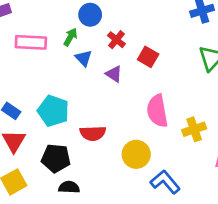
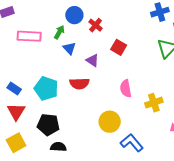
red cross: (116, 40) -> (96, 25), moved
pink semicircle: (157, 111) -> (126, 88), size x0.7
red semicircle: (93, 133) -> (79, 83), moved

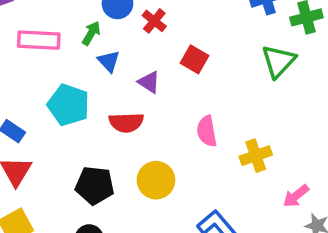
cyan pentagon: (46, 88) -> (68, 105), moved
yellow circle: (110, 122) -> (156, 180), moved
black pentagon: (48, 125) -> (95, 185), moved

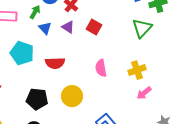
purple triangle: (149, 82) -> (68, 27), moved
yellow cross: (256, 156) -> (137, 70), moved
pink arrow: (296, 196) -> (144, 93), moved

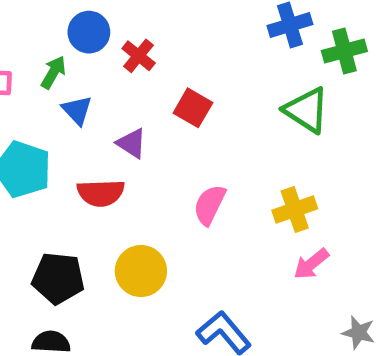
purple triangle: (68, 27) -> (131, 143), moved
green triangle: (142, 28) -> (307, 110), turned -40
pink semicircle: (101, 68) -> (210, 205), turned 36

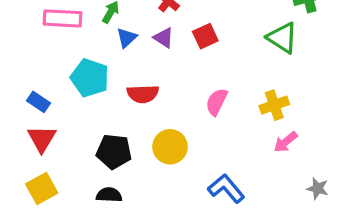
red square: (193, 108) -> (205, 36), turned 35
blue triangle: (77, 110) -> (127, 38), turned 30
purple triangle: (131, 143) -> (164, 38), moved

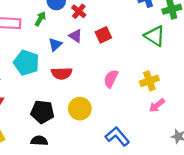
blue triangle: (127, 38) -> (55, 44), moved

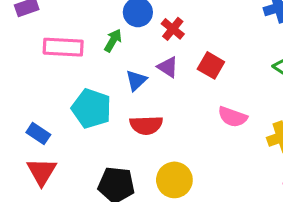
red square: (103, 35) -> (211, 65), turned -35
pink semicircle: (111, 79) -> (233, 117), moved, turned -96

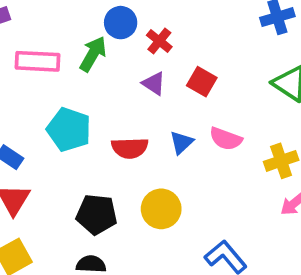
green arrow: (113, 40) -> (93, 54), size x1.4
blue triangle: (136, 80) -> (181, 142), moved

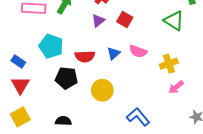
purple triangle: (154, 83) -> (98, 21), turned 48
black pentagon: (97, 214) -> (66, 78), moved

